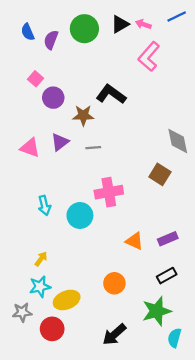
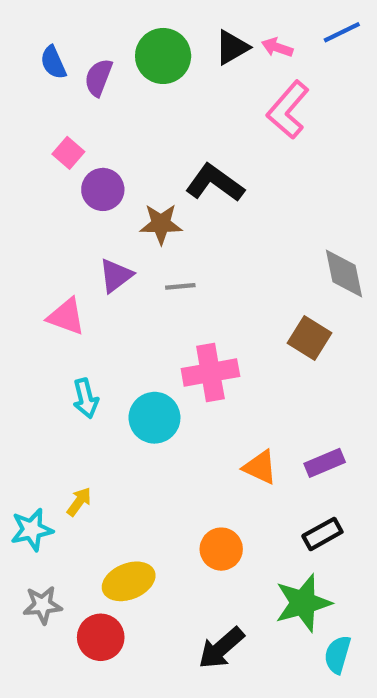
pink triangle: (30, 148) -> (66, 317), moved
cyan star: (40, 287) -> (32, 530), moved

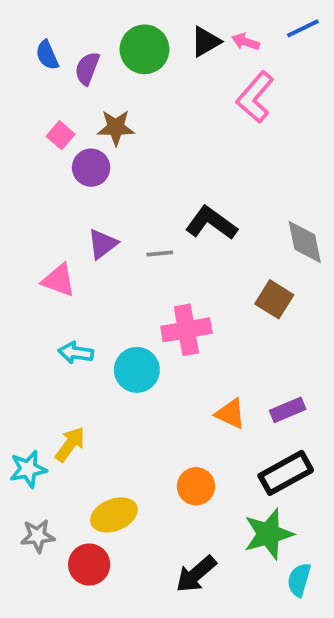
black L-shape: (215, 183) -> (211, 223), moved
brown star: (161, 224) -> (116, 128), moved
cyan arrow: (86, 398) -> (76, 353), turned 112
yellow arrow: (79, 502) -> (70, 444), size x1.4
black rectangle: (322, 534) -> (286, 473), size x1.5

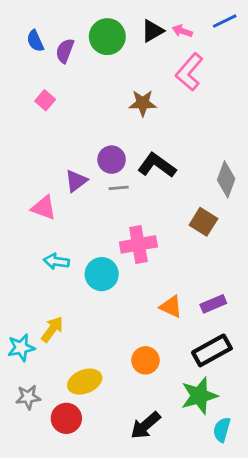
brown star: (116, 128) -> (143, 103), moved
purple circle: (91, 168) -> (112, 160), moved
gray diamond: (305, 242) -> (226, 179), turned 32

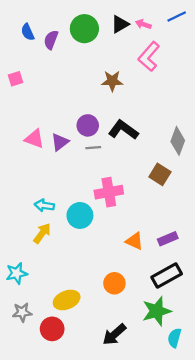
pink square: (45, 100) -> (15, 79), moved, turned 32
pink triangle: (44, 208) -> (34, 139), moved
yellow arrow: (52, 329) -> (42, 233), moved

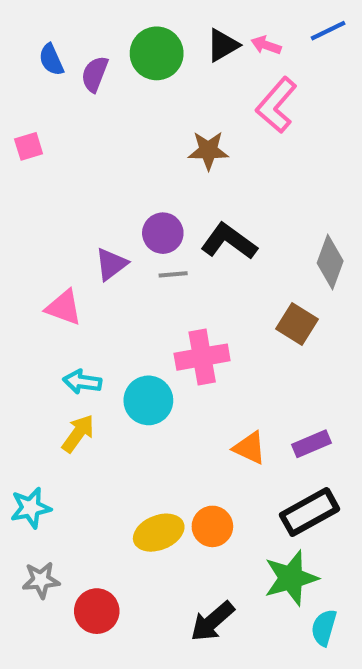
pink triangle: (34, 139) -> (64, 307), moved
yellow ellipse: (67, 300) -> (159, 533), moved

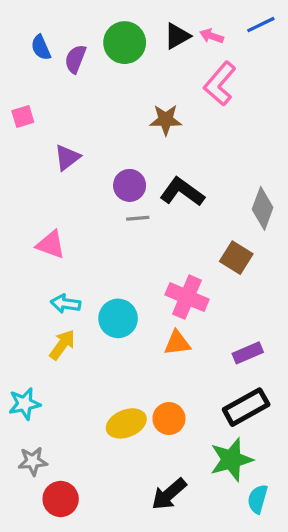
purple triangle: (111, 264) -> (67, 158), moved
pink cross: (202, 357) -> (187, 297), moved, turned 33
orange triangle: (250, 448) -> (177, 343), moved, turned -32
red circle: (97, 611) -> (61, 499), moved

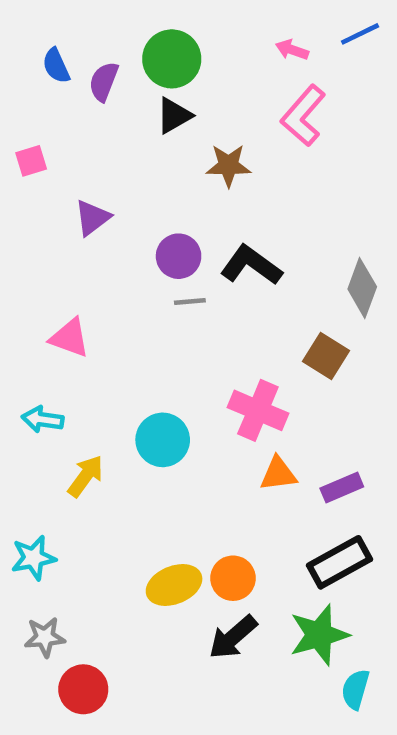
black triangle: (177, 36) -> (174, 116), moved
cyan arrow: (66, 304) -> (42, 419), moved
orange triangle: (177, 343) -> (278, 474), moved
black arrow: (169, 494) -> (233, 637), moved

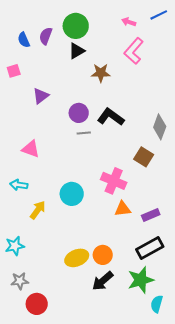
blue semicircle: (56, 66) -> (24, 40), moved

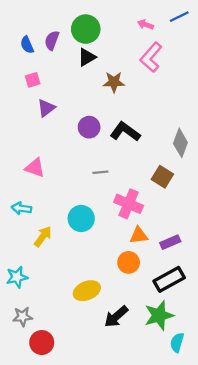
pink square: (14, 71) -> (33, 80), moved
gray line: (84, 133) -> (100, 172), moved
orange circle: (103, 255) -> (129, 262), moved

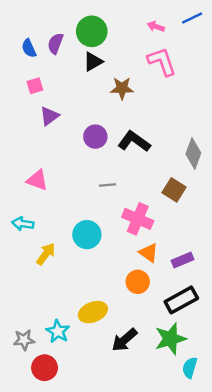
pink L-shape: (151, 57) -> (162, 62), turned 120
orange triangle: (139, 235) -> (149, 253), turned 42
cyan star: (17, 277) -> (58, 331), moved, turned -30

